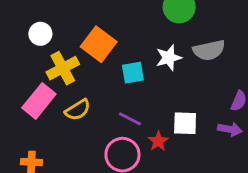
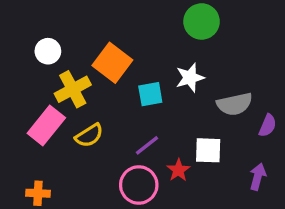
gray semicircle: (209, 50) -> (235, 104), moved
purple line: (130, 119) -> (147, 145), turned -65
purple arrow: (230, 129) -> (258, 177), moved, turned -85

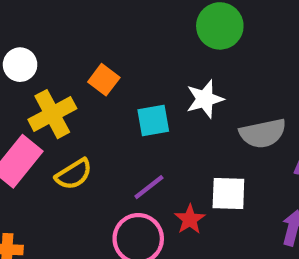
orange square: (112, 63) -> (104, 80), size x0.6

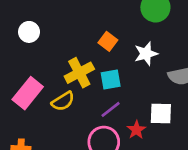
orange square: (104, 80) -> (108, 41), moved
yellow cross: (52, 114) -> (79, 73), moved
cyan square: (153, 120) -> (111, 79), moved

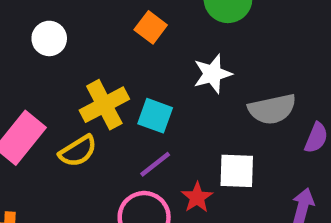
white circle: (29, 32) -> (49, 38), moved
orange square: (108, 41) -> (151, 27), moved
cyan square: (111, 79) -> (155, 116), turned 30

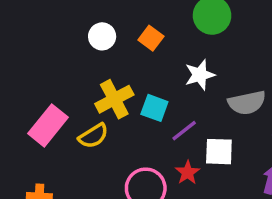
white circle: (49, 38) -> (102, 36), moved
purple line: (155, 164) -> (184, 131), moved

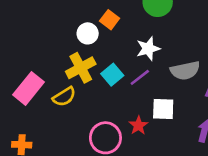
white circle: (102, 36) -> (88, 33), moved
cyan square: (154, 108) -> (112, 75), turned 30
purple line: (184, 131) -> (140, 77), moved

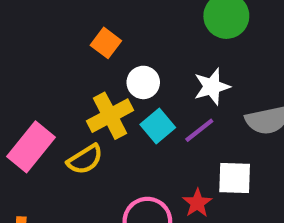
orange square: (110, 20) -> (106, 43), moved
white circle: (88, 33) -> (143, 82), moved

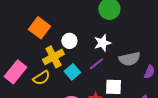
orange square: (106, 43) -> (39, 28), moved, size x1.5
cyan square: (158, 126) -> (72, 72), moved

